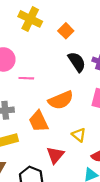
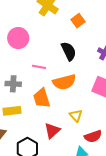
black semicircle: (77, 62) -> (69, 51), moved
pink line: (26, 78) -> (39, 67), moved

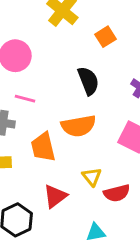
pink line: (39, 67) -> (25, 99), moved
red semicircle: (93, 136) -> (117, 193), moved

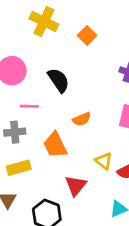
black semicircle: (88, 81) -> (59, 80), moved
orange semicircle: (78, 126) -> (82, 119), size x0.6

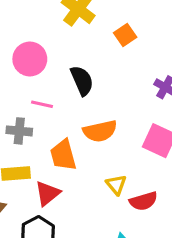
orange semicircle: (82, 119) -> (100, 131), size x1.5
red triangle: (76, 186) -> (47, 193), moved

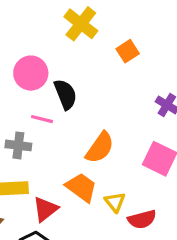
black semicircle: (82, 81) -> (65, 94), moved
orange semicircle: (100, 131) -> (100, 148), turned -44
orange trapezoid: (63, 155) -> (81, 187), moved, turned 140

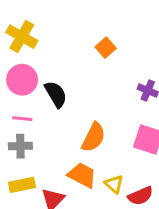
yellow cross: (81, 24) -> (22, 37), moved
pink line: (42, 119) -> (22, 119), moved

